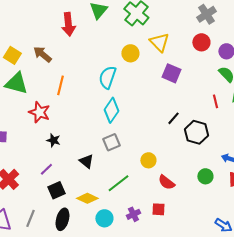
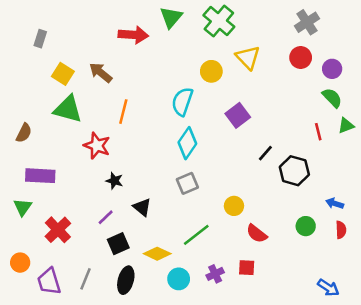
red arrow: (68, 24) -> (133, 35), turned -80
purple square: (171, 73) -> (238, 115), moved, turned 30
black triangle: (86, 161) -> (142, 207), moved

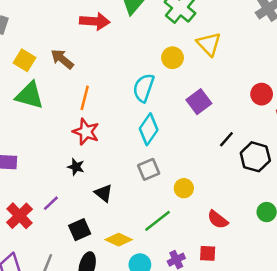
red circle: (301, 58) -> (262, 94), moved
red star: (97, 146) -> (86, 132), moved
yellow circle: (234, 206) -> (184, 188), moved
purple line: (106, 217) -> (51, 203), moved

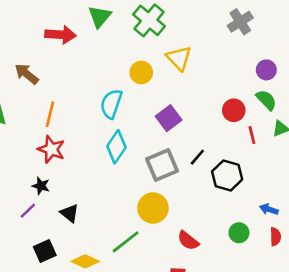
gray square: (149, 169) -> (162, 165), moved, size x1.4
yellow circle: (184, 188) -> (153, 208), size x1.5
purple line: (51, 203) -> (28, 211), moved

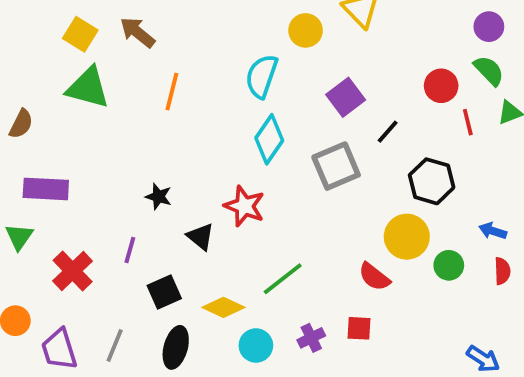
red star: (51, 149) -> (244, 206), moved
black line: (197, 157) -> (388, 132), moved
yellow circle: (153, 208) -> (407, 237), moved
purple line: (28, 211) -> (130, 250), moved, turned -30

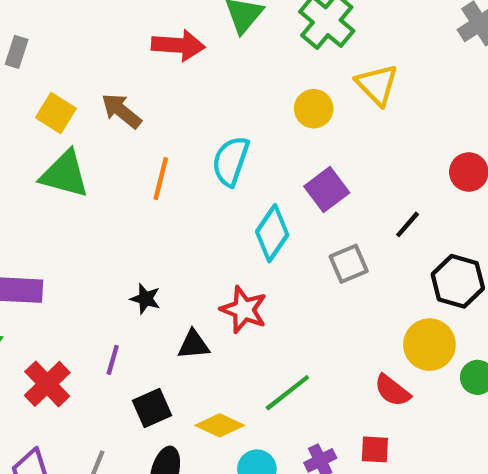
cyan semicircle: (262, 76) -> (231, 161), moved
purple square: (346, 97) -> (327, 189), moved
gray square: (336, 166) -> (349, 264), size x0.7
black triangle: (201, 237) -> (194, 345), turned -44

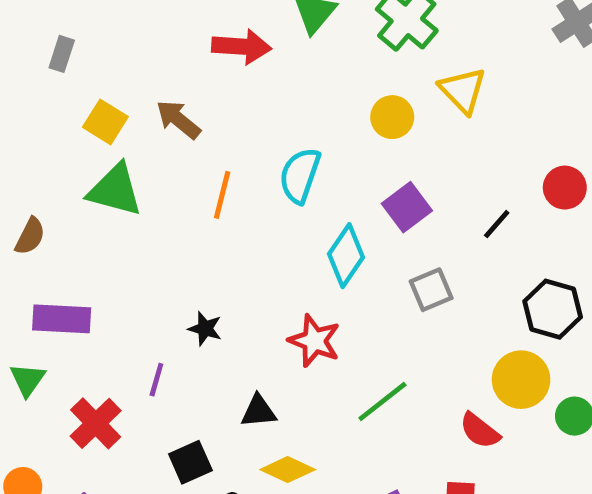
black line: (408, 224) -> (497, 224), moved
black triangle: (194, 345) -> (259, 411), moved
purple line: (113, 360) -> (156, 380), moved
green line: (287, 393) -> (382, 401), moved
black square: (152, 408) -> (190, 462), moved

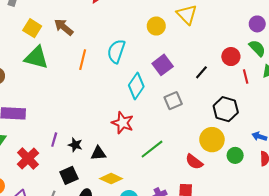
black star: (205, 329) -> (75, 145), moved

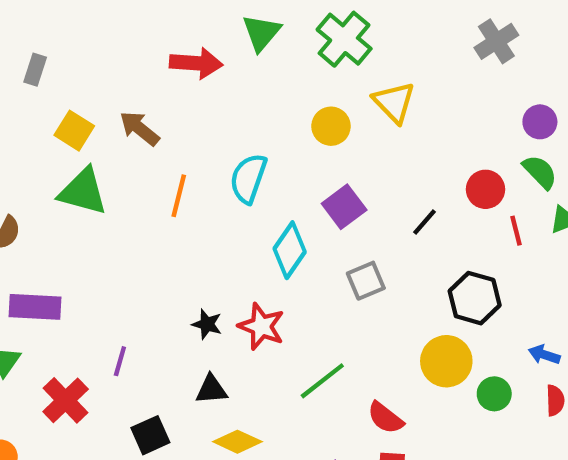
black star: (75, 145) -> (207, 324), moved
red semicircle: (194, 162) -> (385, 418), moved

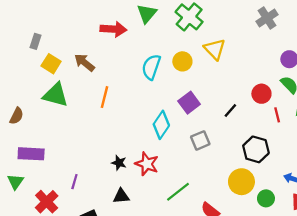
gray rectangle: (35, 70) -> (35, 41), moved
cyan semicircle: (248, 178) -> (151, 67), moved

